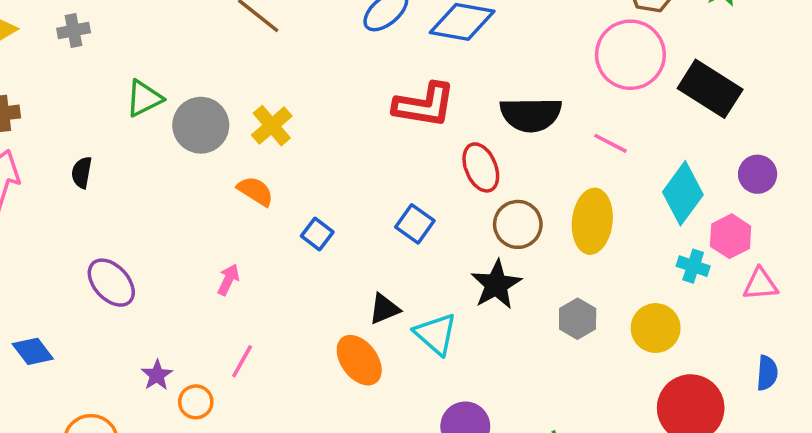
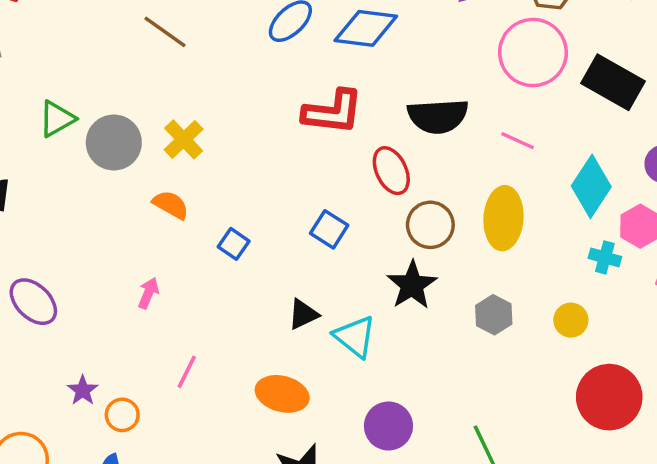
yellow circle: (656, 328) -> (571, 320), size x0.7
orange ellipse: (359, 360) -> (282, 394), moved, turned -36
pink line: (242, 361) -> (187, 372), moved

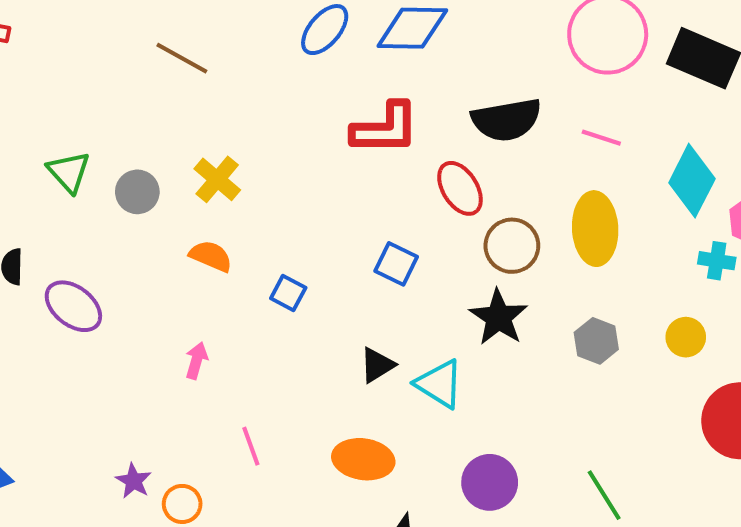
green triangle: (57, 119) -> (69, 172), turned -36
gray circle: (114, 143) -> (137, 192), size x0.7
purple ellipse: (33, 302) -> (73, 306), moved
pink line: (187, 372) -> (251, 446), turned -40

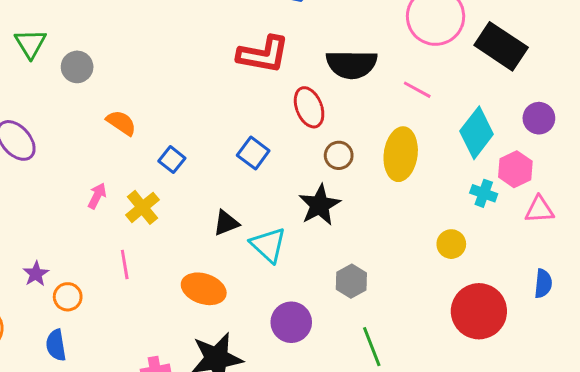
yellow cross: (217, 179) -> (142, 207), moved
brown circle: (512, 246) -> (339, 155), size x0.7
gray hexagon: (596, 341) -> (351, 281), moved

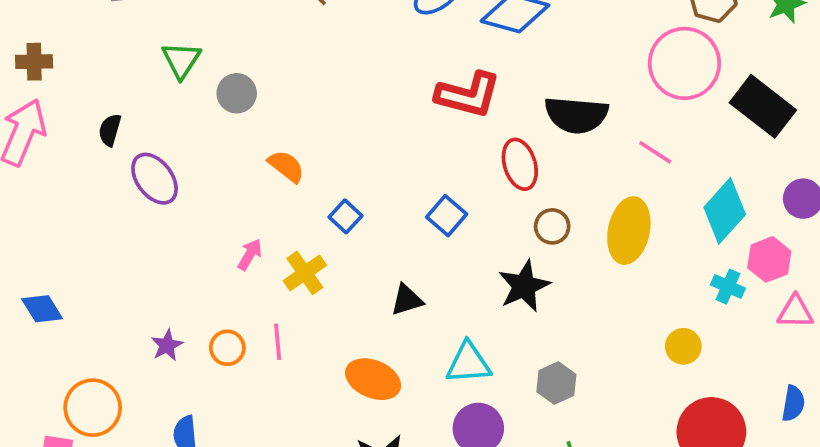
cyan triangle: (268, 245) -> (468, 363), moved, turned -51
orange circle: (68, 297) -> (227, 348), moved

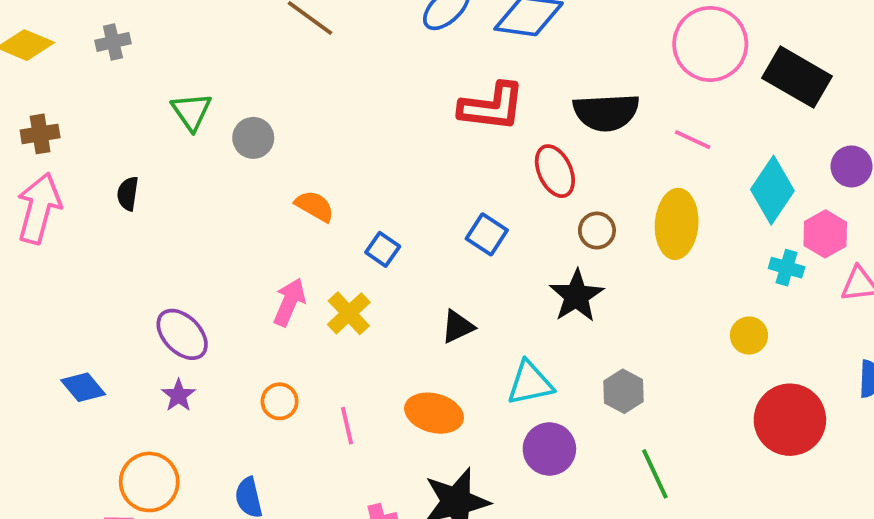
purple ellipse: (155, 179) -> (182, 334), moved
pink arrow: (250, 254) -> (289, 302), size x1.4
pink line: (278, 342) -> (347, 426), moved
purple star: (167, 345) -> (179, 395), moved

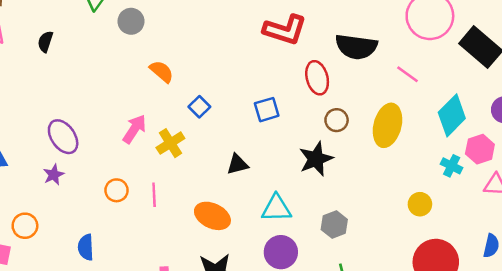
blue square: (487, 234) -> (267, 110), turned 30
pink line: (347, 426) -> (154, 195), moved
orange circle: (149, 482) -> (25, 226), size x0.7

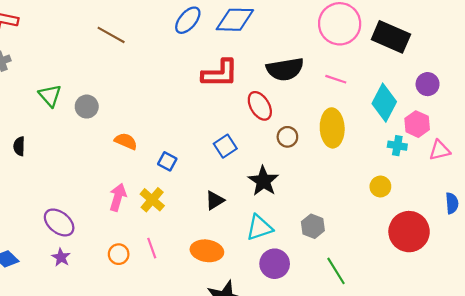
black star: (316, 159) -> (263, 181), moved

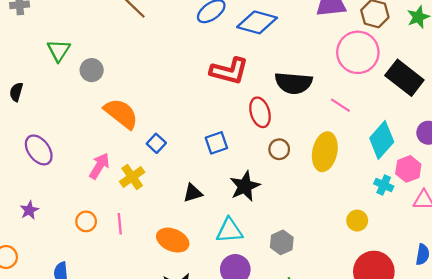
orange semicircle: (126, 141) -> (121, 114), size x1.6
purple ellipse: (59, 222) -> (39, 150), moved

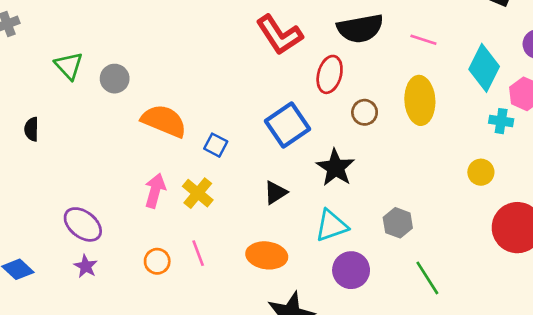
red L-shape: (229, 71) -> (279, 35), turned 57
red ellipse: (260, 112) -> (330, 74), turned 48
blue square: (216, 143) -> (287, 125), size x1.5
purple ellipse: (39, 150) -> (83, 224), moved

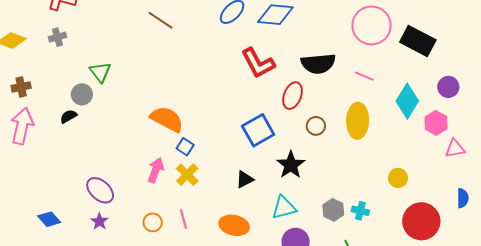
gray circle: (115, 79) -> (82, 94), moved
cyan cross: (501, 121) -> (360, 211), moved
black semicircle: (32, 129) -> (68, 116), turned 54
blue square: (216, 145) -> (185, 147), moved

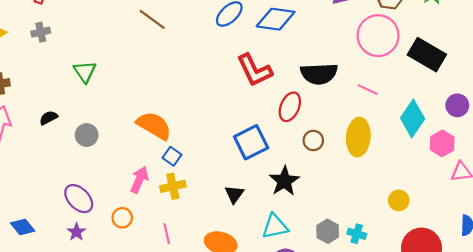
gray circle: (82, 94) -> (87, 135), moved
yellow cross: (187, 175) -> (173, 186), turned 30
black triangle: (245, 179) -> (234, 194), turned -30
orange circle: (153, 222) -> (122, 218), moved

